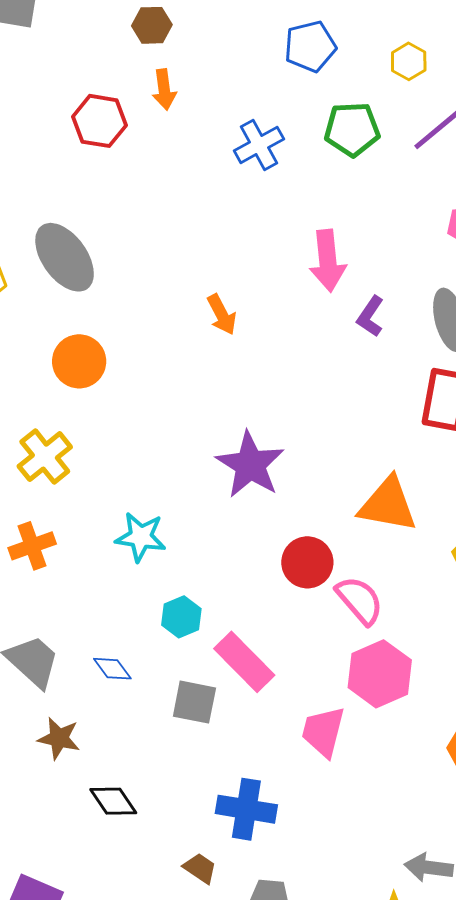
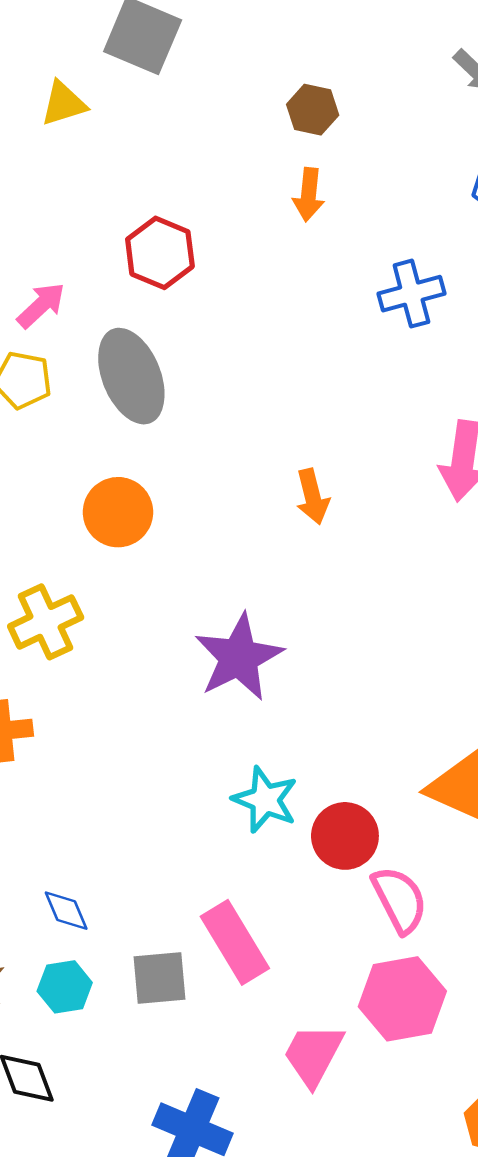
red hexagon: (99, 121) -> (160, 253), moved
purple star: (250, 465) -> (239, 657), moved
cyan star: (141, 537) -> (265, 800), moved
cyan hexagon: (181, 617) -> (65, 987), moved
gray square: (194, 702) -> (160, 978), turned -30

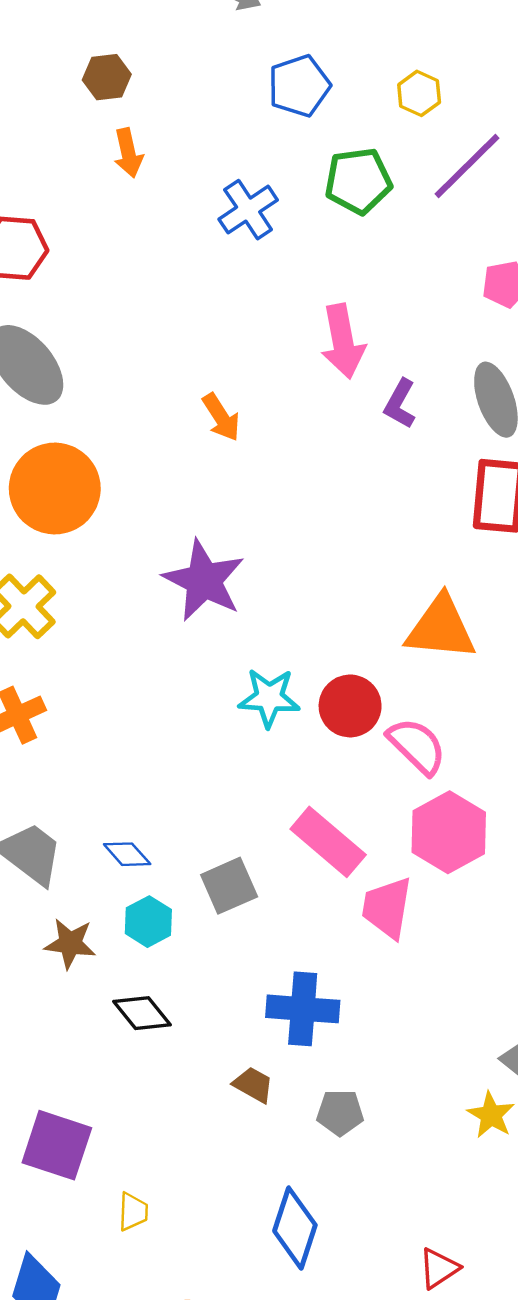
orange circle: (118, 512) -> (55, 489), size x1.4
pink rectangle: (235, 942) -> (328, 842), moved

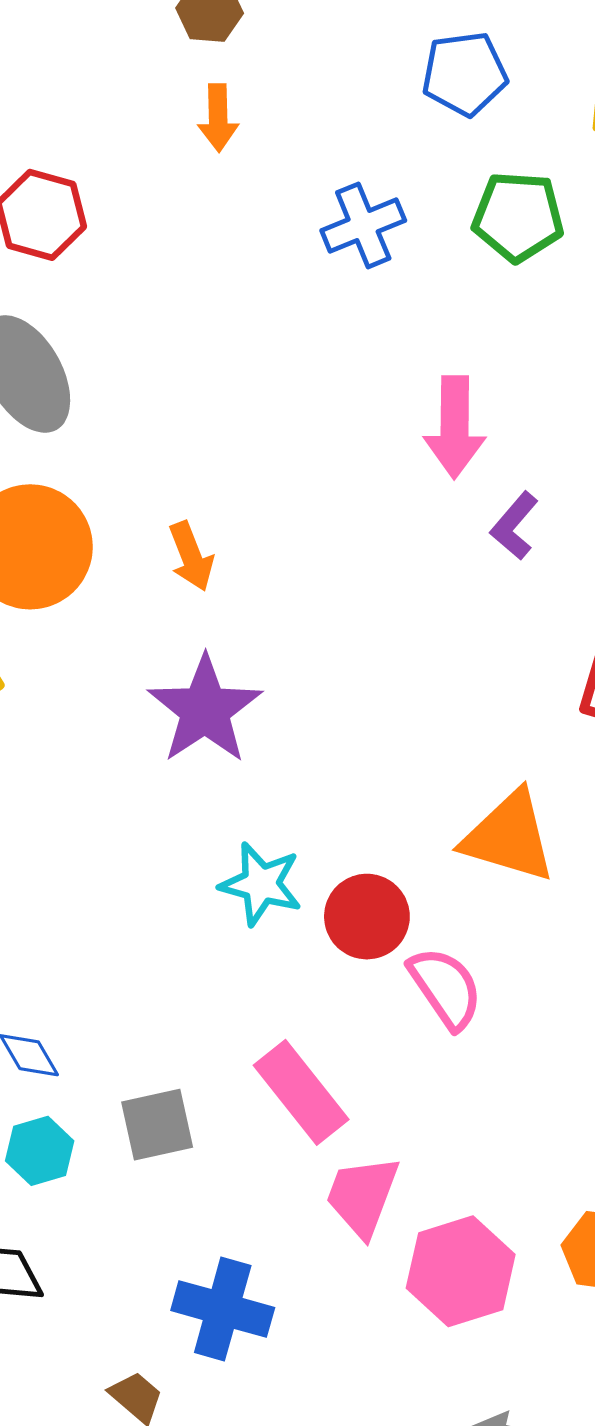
orange arrow: (221, 417) -> (191, 556), moved
pink hexagon: (449, 832) -> (461, 1271), moved

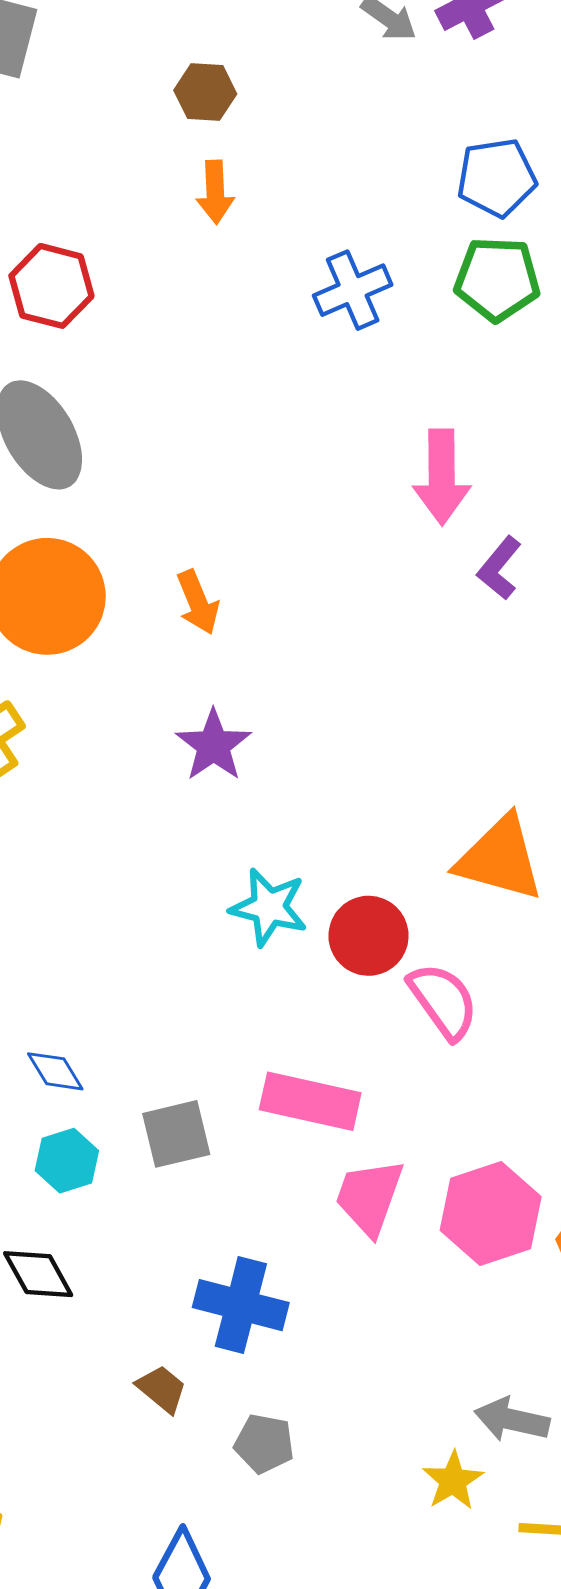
blue pentagon: (464, 74) -> (497, 178), moved
purple star: (205, 710) -> (213, 745), size x0.7
pink rectangle: (301, 1092) -> (310, 1101), turned -38
pink hexagon: (461, 1271) -> (491, 1213), moved

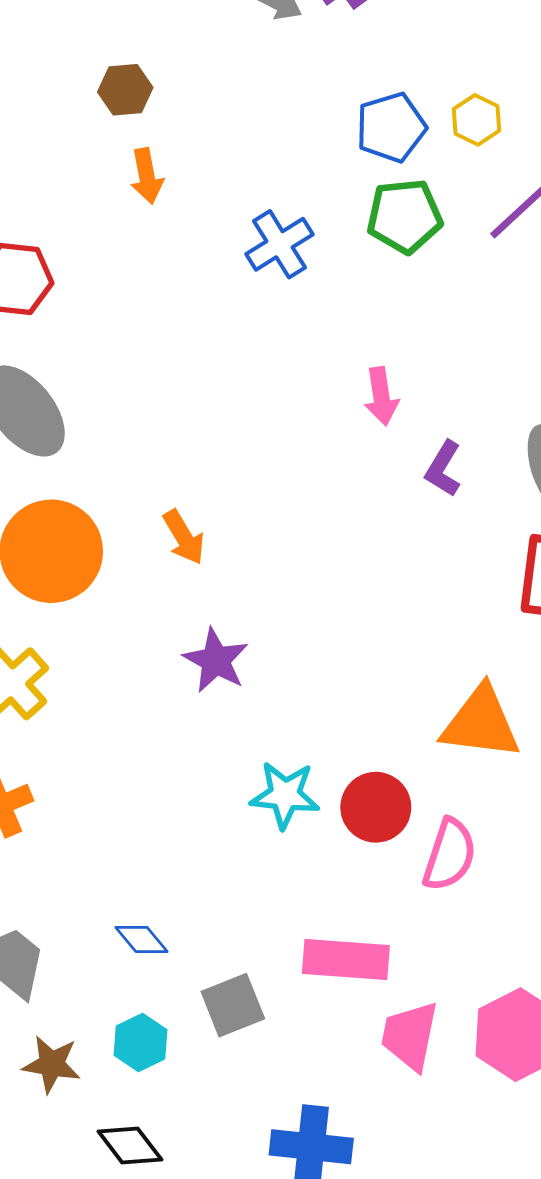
pink arrow: (442, 477) -> (381, 396), size x0.7
pink semicircle: (443, 1001) -> (450, 855), turned 62
blue diamond: (55, 1071) -> (141, 939), moved

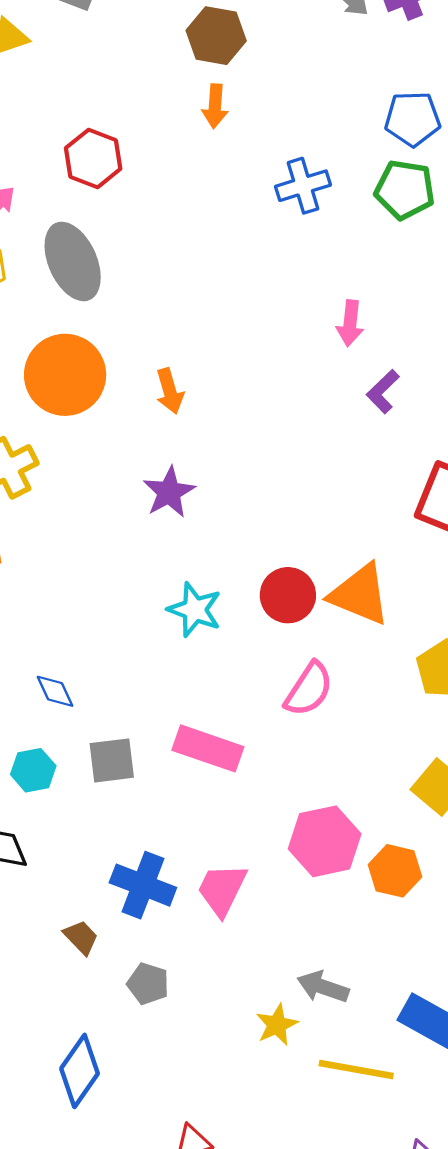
brown hexagon: (125, 90) -> (216, 36), size x1.4
red circle: (376, 807) -> (288, 595), moved
pink trapezoid: (410, 1036) -> (222, 889), moved

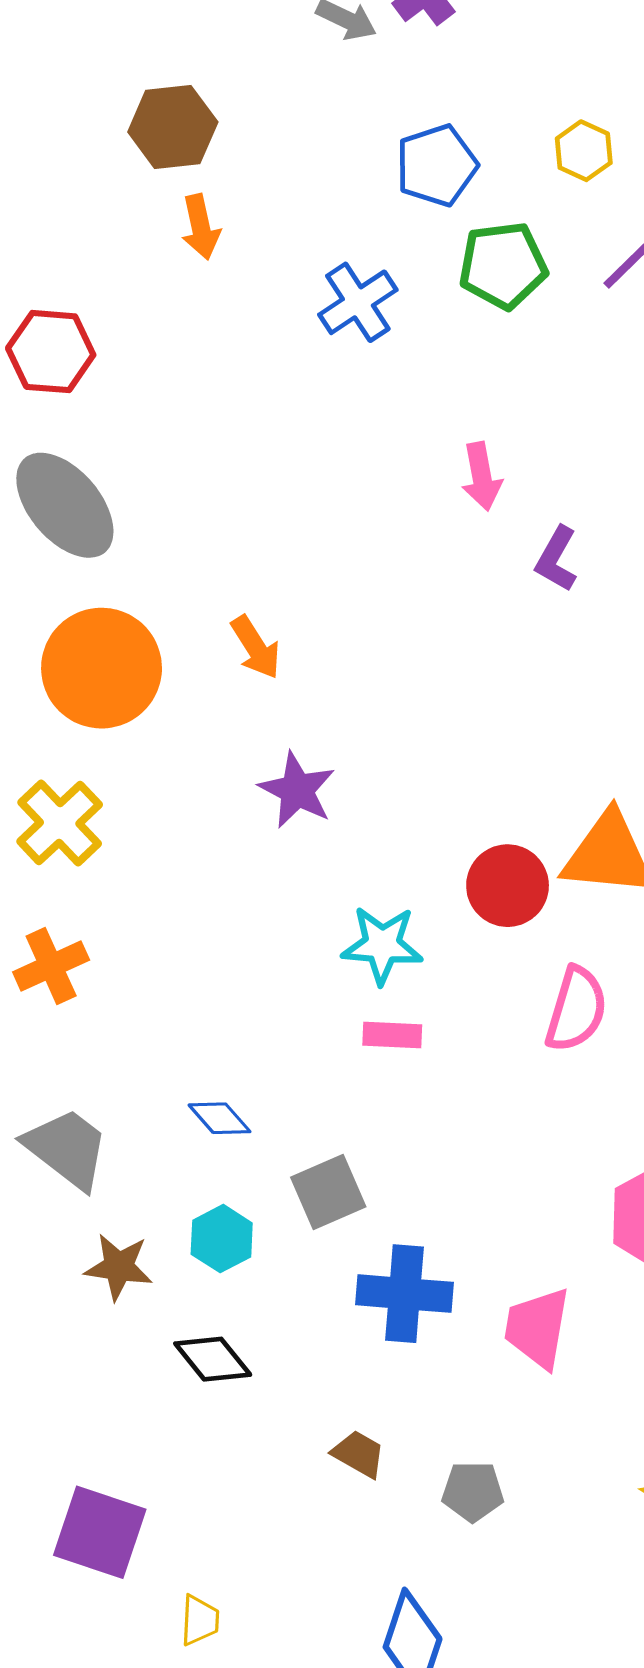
blue pentagon: (413, 119) -> (437, 165), moved
pink rectangle: (208, 748) -> (392, 1035), moved, size x0.6
blue cross: (143, 885) -> (405, 1294), moved

